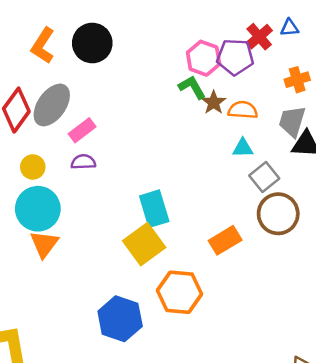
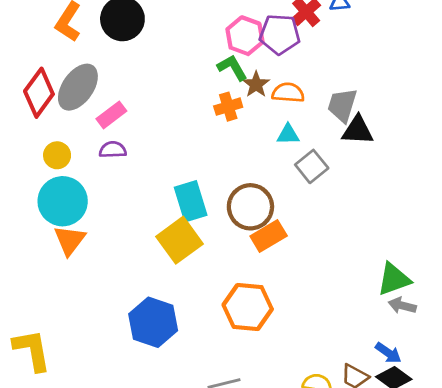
orange cross: (297, 80) -> (228, 107), moved
brown circle: (278, 214) -> (250, 207), moved
orange hexagon: (180, 292) -> (248, 307), moved

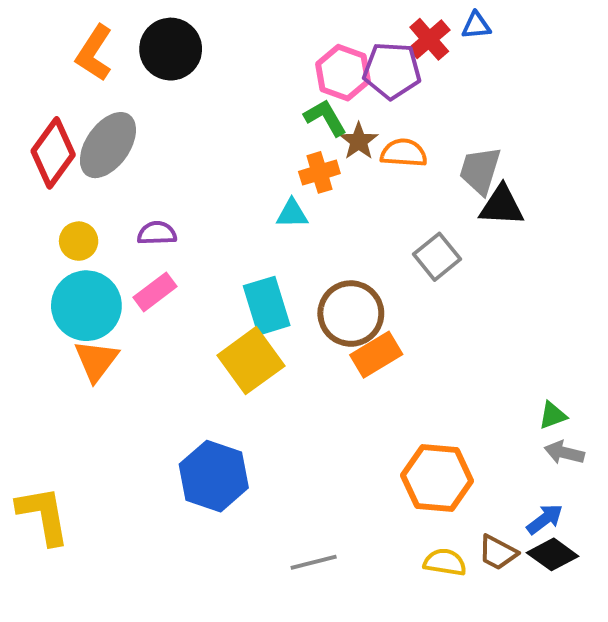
pink rectangle: (111, 115) -> (155, 292), moved
cyan triangle: (288, 134) -> (292, 214), moved
green triangle: (394, 279) -> (553, 415), size x0.6
orange hexagon: (248, 307) -> (437, 478), moved
blue arrow: (388, 353) -> (545, 519), turned -72

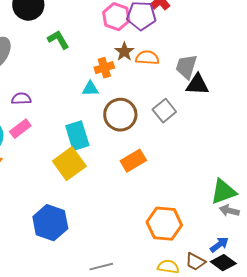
green L-shape: (325, 118) -> (58, 40), moved
brown circle: (351, 314) -> (120, 115), moved
green triangle: (553, 415) -> (223, 192), size x1.8

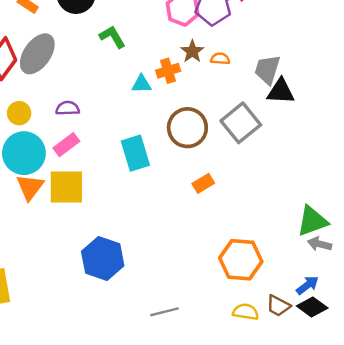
orange semicircle: (147, 58) -> (220, 59), size x0.7
cyan triangle: (90, 89) -> (141, 84), moved
gray square: (164, 111) -> (241, 123), size x1.4
orange rectangle: (133, 161) -> (203, 183), size x0.7
yellow square: (69, 164) -> (66, 187), moved, turned 36

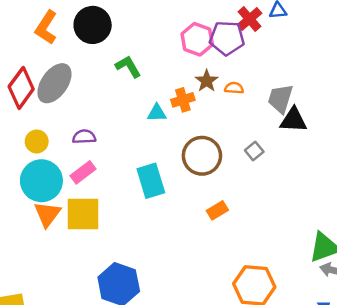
gray square: (241, 123) -> (254, 151), size x0.5

